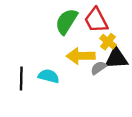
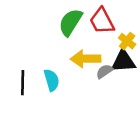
yellow cross: (108, 42) -> (127, 41), moved
cyan semicircle: (49, 76) -> (52, 80), turned 60

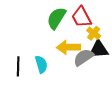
yellow cross: (127, 41) -> (94, 33), moved
gray semicircle: (104, 71) -> (84, 57), size x1.5

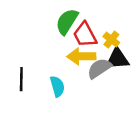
red trapezoid: (82, 17) -> (85, 35), moved
cyan semicircle: (41, 64) -> (57, 86), moved

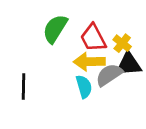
green semicircle: (67, 22) -> (55, 29), moved
cyan semicircle: (57, 86) -> (84, 87), moved

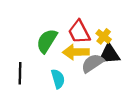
green semicircle: (55, 29) -> (47, 41), moved
cyan semicircle: (84, 87) -> (58, 79), moved

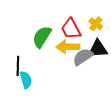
yellow cross: (104, 36) -> (96, 24), moved
cyan semicircle: (58, 79) -> (26, 80), moved

